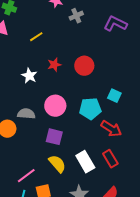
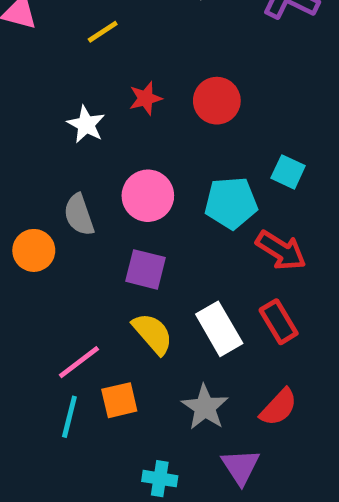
gray semicircle: (26, 114) -> (79, 215), turned -114

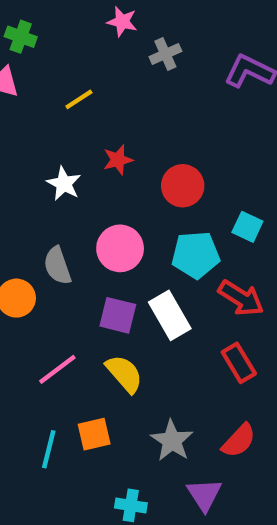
red circle: (217, 101) -> (183, 186), moved
white rectangle: (219, 329) -> (170, 315), moved
pink line: (79, 362) -> (57, 369), moved

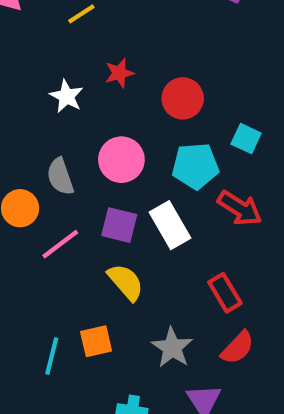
red rectangle: (239, 363) -> (225, 293), moved
pink line: (57, 369) -> (60, 244), moved

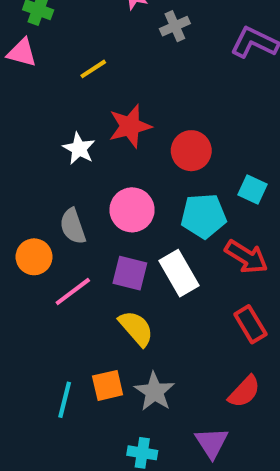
red star: (119, 73) -> (130, 126), size x1.5
red rectangle: (225, 293) -> (250, 324), moved
gray star: (172, 348) -> (154, 392), moved

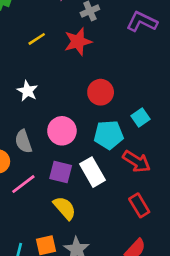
red star: (130, 126) -> (78, 42), moved
cyan square: (252, 189) -> (141, 117), turned 30

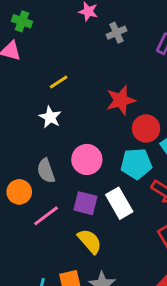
yellow line: (37, 39) -> (59, 82), moved
red star: (78, 42) -> (121, 100), moved
red circle: (101, 92) -> (146, 128), moved

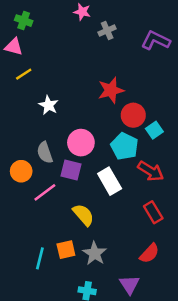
yellow line: (59, 82) -> (24, 74), moved
cyan pentagon: (136, 164) -> (125, 146), turned 30
purple square: (85, 203) -> (71, 170), moved

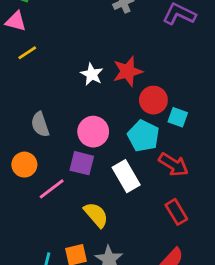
white star: (49, 105) -> (92, 74), moved
cyan square: (154, 130) -> (178, 117), turned -35
gray semicircle: (45, 153) -> (40, 124), moved

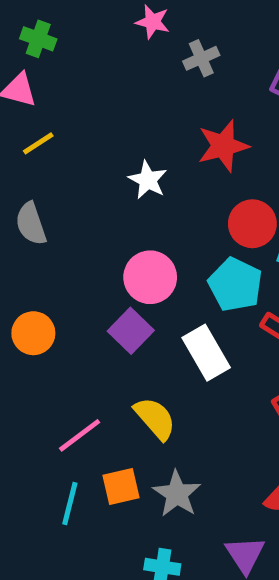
red star: (128, 71) -> (223, 146), moved
gray semicircle: (40, 124) -> (31, 224), moved
purple square: (82, 163) -> (131, 331), turned 30
pink line: (52, 189) -> (80, 435), moved

